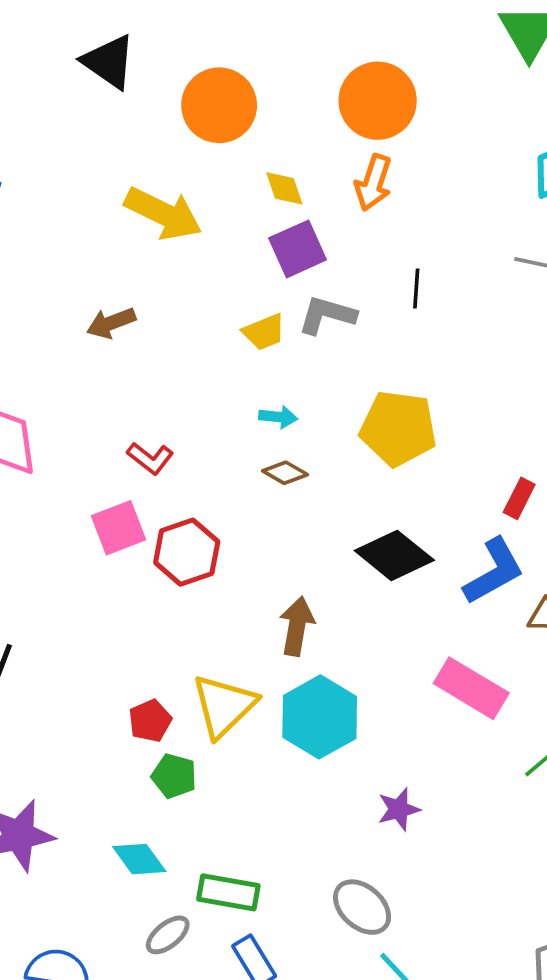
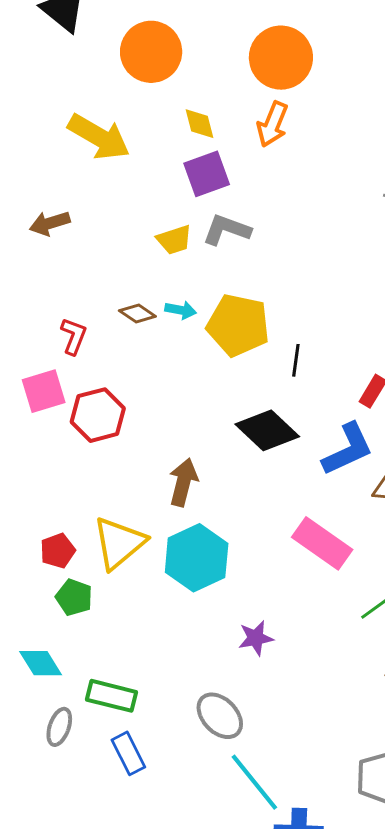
black line: (416, 289) -> (296, 360), moved
yellow pentagon: (398, 428) -> (238, 325), moved
red L-shape: (150, 458) -> (74, 336), turned -111
brown diamond: (285, 473) -> (137, 313), moved
gray ellipse: (168, 935) -> (59, 727), turned -36

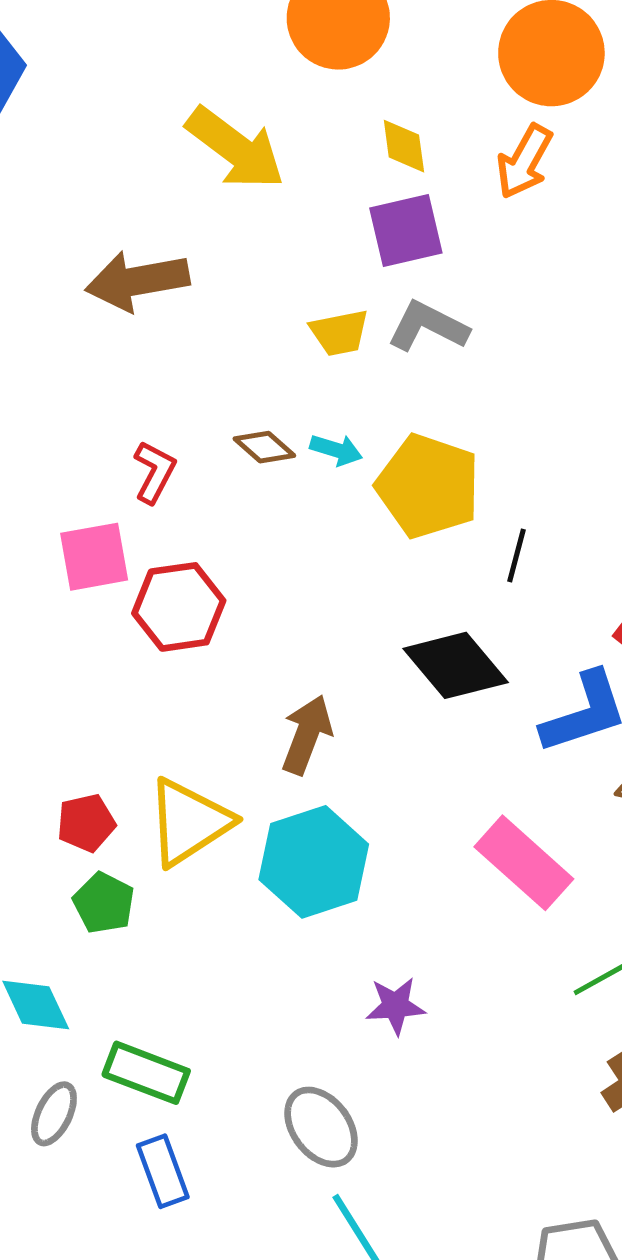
brown arrow: (50, 223) -> (137, 281), size x1.5

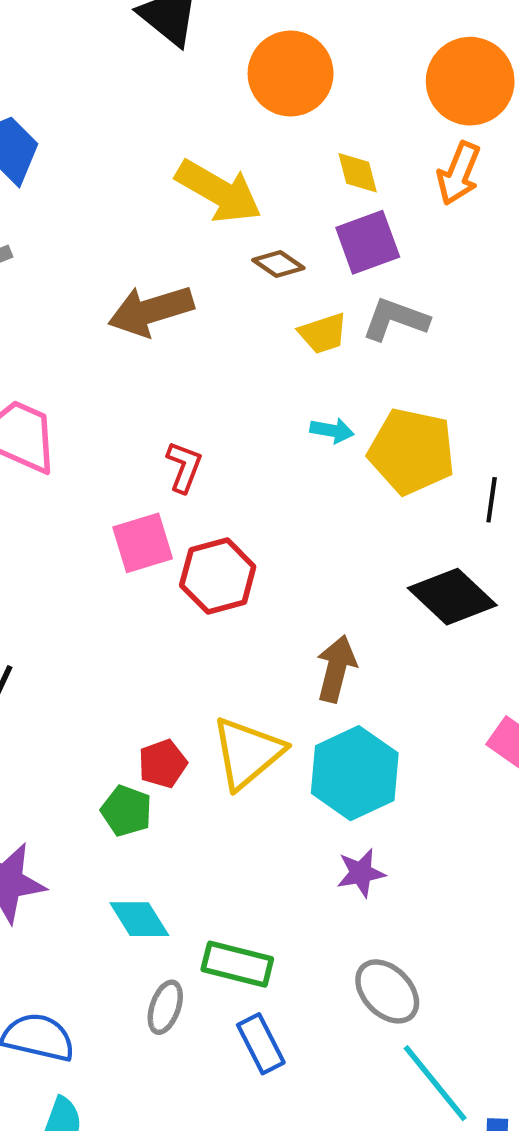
brown diamond: (264, 447) -> (278, 264), moved
green pentagon: (104, 903) -> (126, 811), moved
purple star: (395, 1006) -> (361, 873), moved

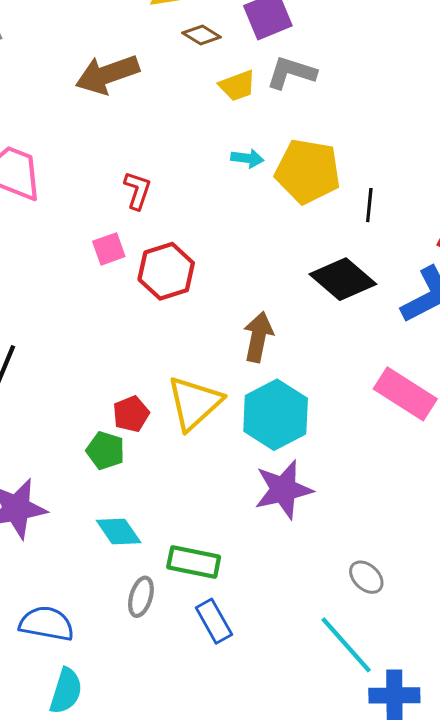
pink square: (143, 543) -> (109, 249), size x0.7
purple star: (361, 873) -> (283, 490), size x1.6
gray ellipse: (387, 991) -> (366, 577), moved, size x0.7

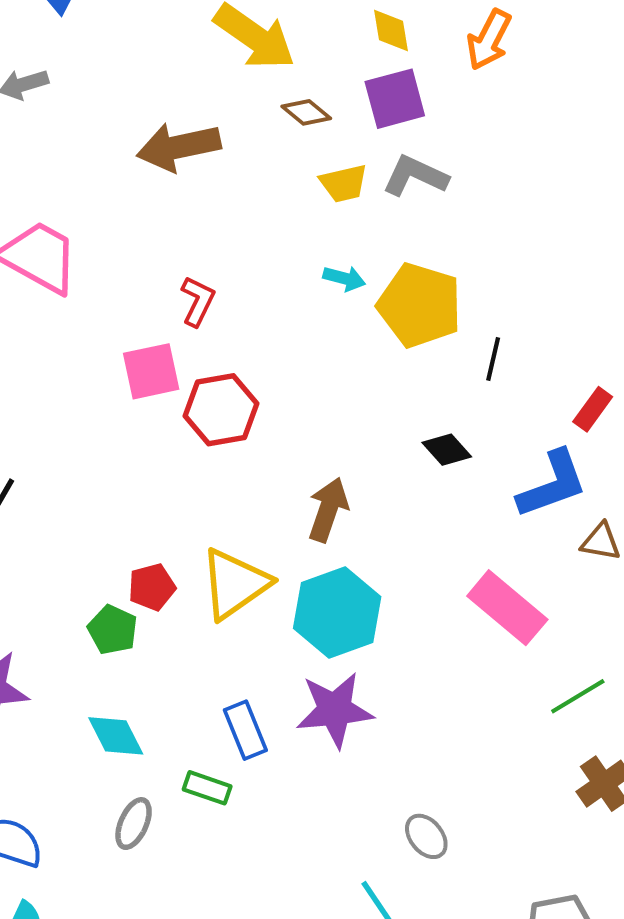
pink square: (109, 249) -> (151, 371), size x1.4
black diamond: (343, 279) -> (447, 450), size x0.6
green rectangle: (194, 562) -> (207, 788), size x0.7
blue rectangle: (214, 621) -> (245, 730), moved

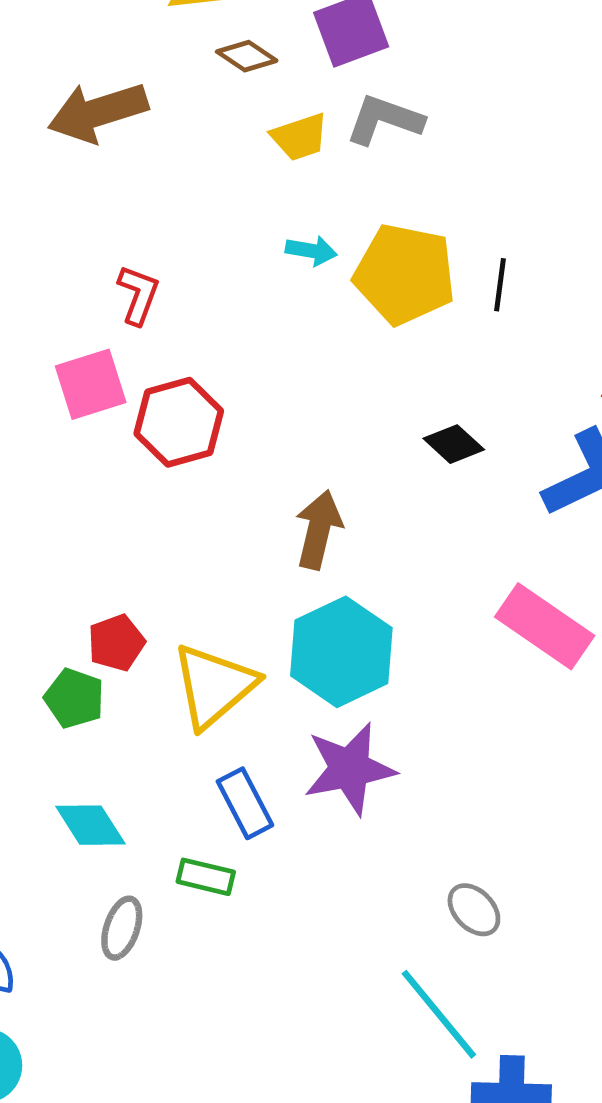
black line: (493, 359) -> (500, 285), moved
yellow triangle: (235, 584) -> (214, 686), moved

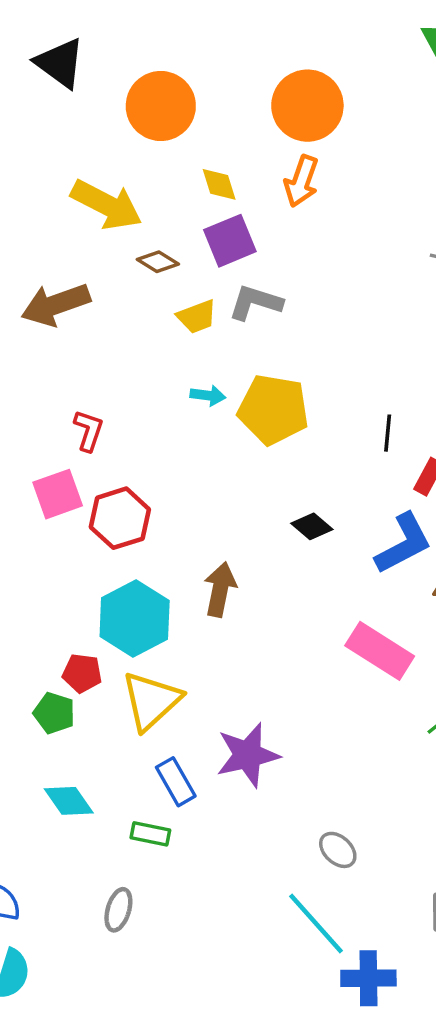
black line: (500, 285) -> (388, 433), moved
red pentagon: (116, 643) -> (82, 673), turned 30
cyan hexagon: (341, 652) -> (135, 619), moved
gray ellipse: (122, 928) -> (118, 910), moved

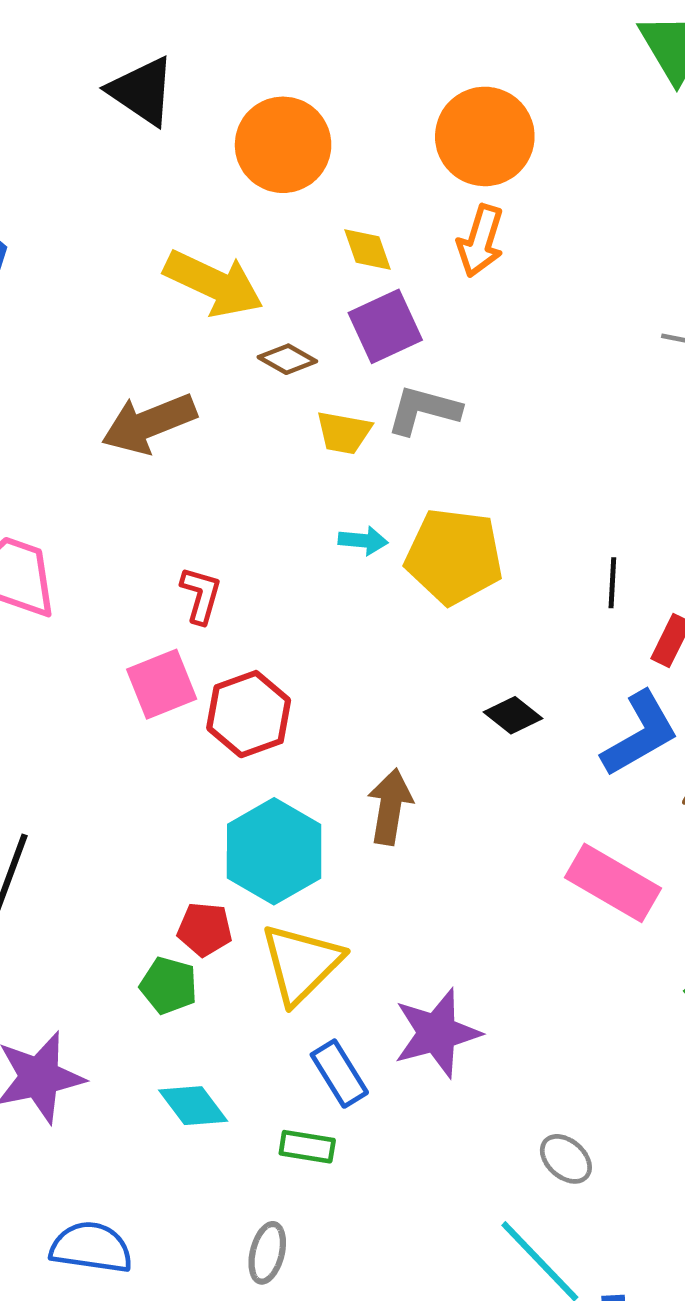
yellow trapezoid: (197, 317) -> (344, 433), turned 33

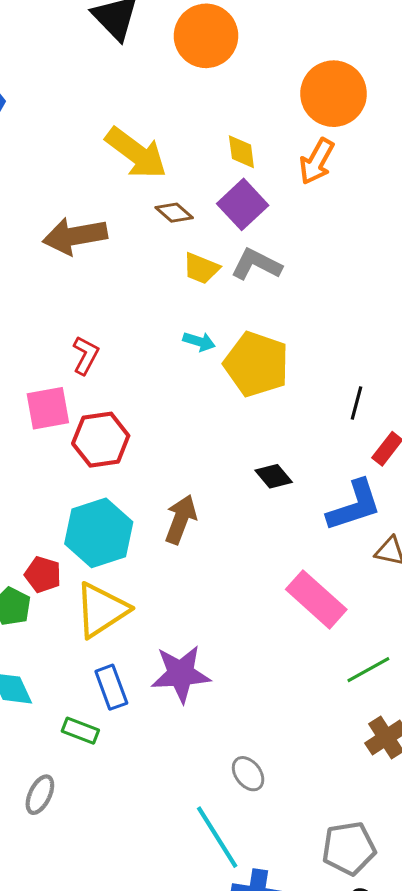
orange circle: (283, 145) -> (206, 36), moved
purple square: (385, 326) -> (243, 204), turned -30

